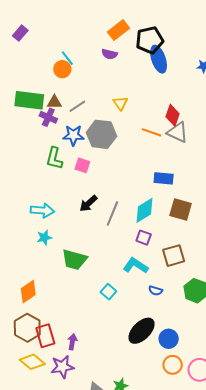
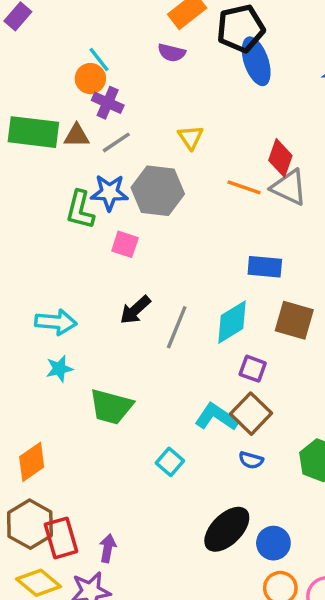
purple cross: (48, 117) -> (108, 103), moved
green L-shape: (54, 158) -> (80, 210), moved
purple square: (144, 238) -> (253, 369), moved
brown square: (174, 256) -> (251, 414), moved, turned -30

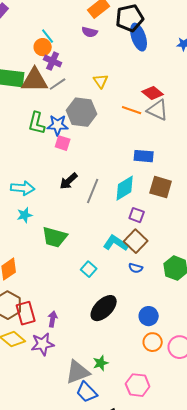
brown triangle: (77, 136) -> (35, 80), size x1.8
red diamond: (280, 158) -> (153, 93), turned -70
blue star: (109, 193) -> (58, 125), moved
black ellipse: (227, 529) -> (104, 308), moved

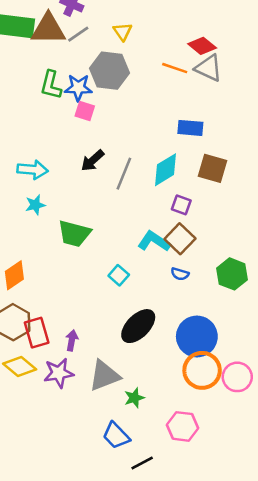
yellow triangle: (101, 81) -> (123, 32), moved
blue circle: (149, 316) -> (197, 337), size x1.6
orange circle: (153, 342) -> (202, 370), size x1.5
gray triangle: (78, 372) -> (104, 376), moved

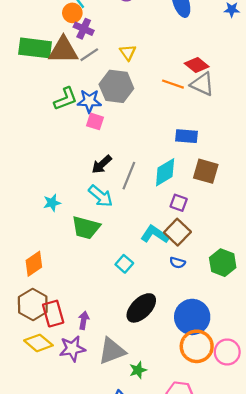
green L-shape: (51, 85) -> (66, 99), turned -125
cyan arrow: (33, 170) -> (101, 196), moved, turned 35

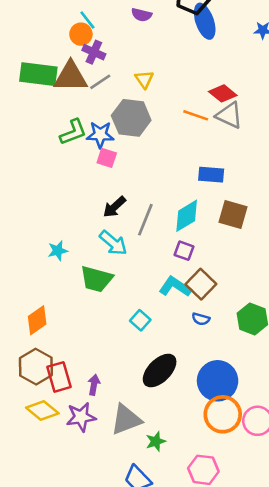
purple square: (179, 203) -> (184, 251), moved

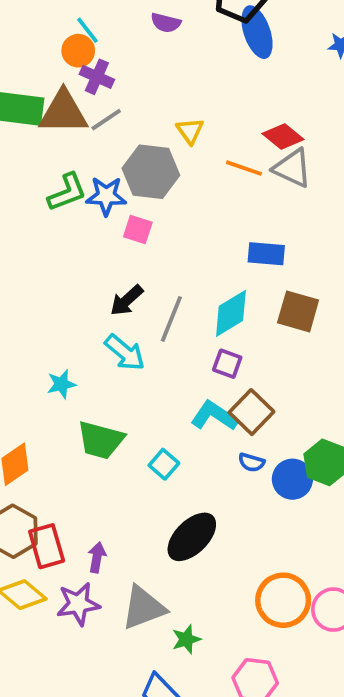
yellow triangle: (144, 79) -> (190, 131), moved
pink square: (107, 158) -> (138, 230), moved
cyan star: (58, 251) -> (61, 384), moved
green trapezoid: (96, 279) -> (101, 440), moved
blue circle: (218, 381) -> (292, 479), moved, size x0.7

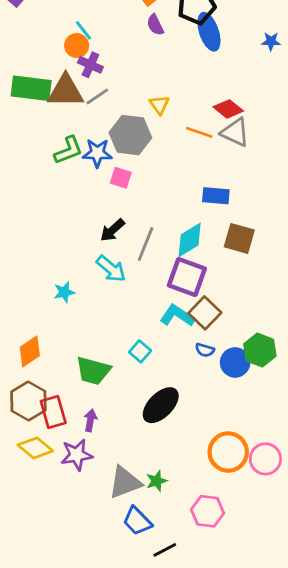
purple semicircle: (166, 23) -> (155, 25), moved, turned 50
purple square: (227, 364) -> (187, 277), size x1.8
green trapezoid: (101, 440) -> (93, 371), moved
gray triangle: (143, 608) -> (125, 482), moved

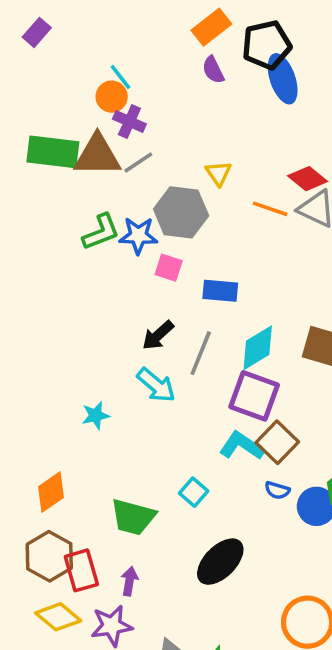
blue rectangle: (216, 196) -> (220, 291), moved

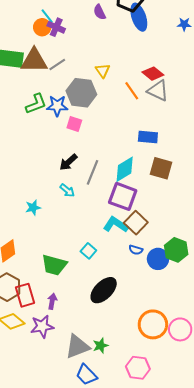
purple cross: (129, 122) -> (56, 27), moved
orange line: (270, 209) -> (132, 91), turned 36
blue rectangle: (220, 291) -> (148, 137), moved
cyan arrow: (156, 385) -> (67, 190), size x0.7

